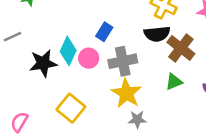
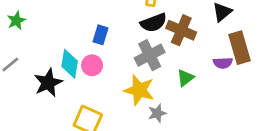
gray cross: (123, 61) -> (150, 55), moved
green triangle: (174, 82) -> (185, 78), moved

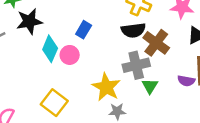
gray cross: (150, 55) -> (136, 65), moved
green triangle: (185, 78) -> (150, 86), turned -35
black star: (48, 83) -> (29, 21), moved

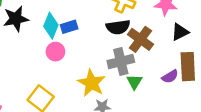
blue rectangle: (84, 30) -> (69, 27), turned 42
cyan diamond: (50, 49) -> (51, 26), moved
purple semicircle: (186, 81) -> (170, 77), turned -42

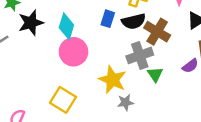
blue rectangle: (69, 27) -> (108, 19), moved, turned -49
pink circle: (55, 52) -> (73, 52), size x1.5

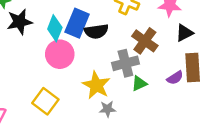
blue rectangle: (108, 19) -> (77, 23), moved, size x1.6
black semicircle: (134, 21) -> (96, 31), moved
green triangle: (155, 74) -> (139, 83), turned 35

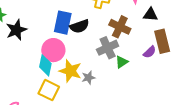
cyan diamond: (55, 28) -> (45, 65), moved
black triangle: (184, 33) -> (150, 15), turned 42
yellow star: (96, 85) -> (70, 71), moved
gray star: (107, 109) -> (88, 78), moved

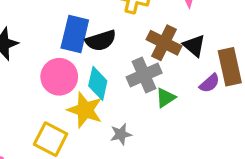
black triangle: (150, 15) -> (194, 46), moved, turned 35
cyan diamond: (45, 65) -> (98, 83), moved
gray star: (88, 78) -> (121, 134), moved

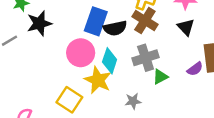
brown cross: (164, 43) -> (145, 21), moved
black triangle: (194, 46) -> (186, 27), moved
gray star: (121, 134) -> (133, 101), moved

